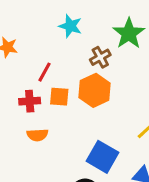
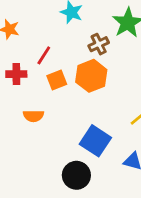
orange square: (59, 97) -> (57, 80), turned -30
red cross: (30, 101) -> (16, 74), moved

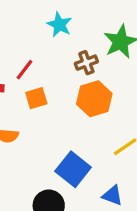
orange hexagon: (91, 76) -> (94, 99), moved

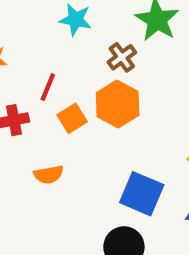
orange hexagon: (94, 99) -> (118, 104), moved

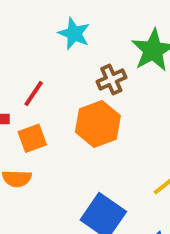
orange square: (72, 118) -> (32, 138), moved

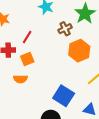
orange hexagon: (98, 124) -> (79, 51), moved

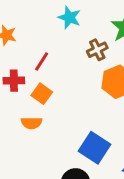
orange square: (27, 59) -> (42, 94), turned -32

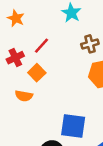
red cross: (14, 81) -> (15, 58), turned -35
blue square: (94, 148) -> (73, 126), turned -35

